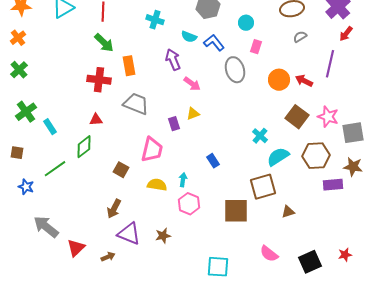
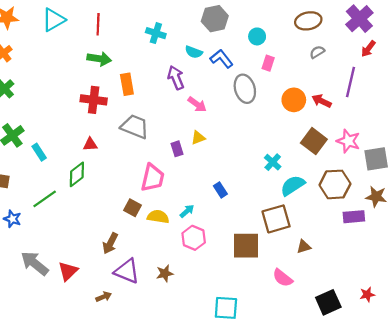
green arrow: (104, 43) -> (99, 59), turned -35
brown square: (121, 170) -> (133, 208), moved
cyan arrow: (183, 180) -> (187, 211), turned 40
red triangle: (76, 248) -> (68, 271), moved
pink semicircle: (269, 254) -> (283, 278), moved

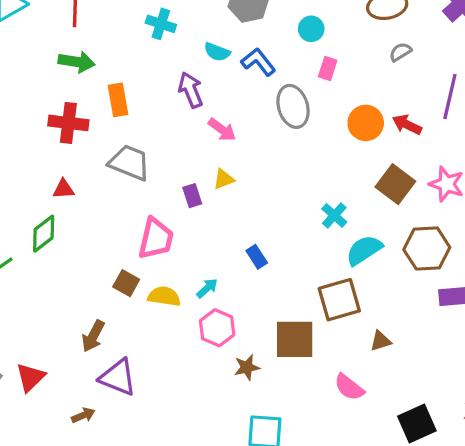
brown star: (165, 273) -> (247, 367), moved

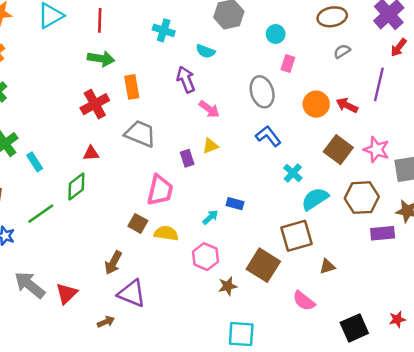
blue L-shape: (258, 62) -> (268, 136), moved
red cross: (68, 123) -> (95, 104), turned -36
blue rectangle: (257, 257) -> (235, 204), turned -42
cyan arrow: (207, 288) -> (210, 217), moved
brown square: (295, 339) -> (263, 265), turned 32

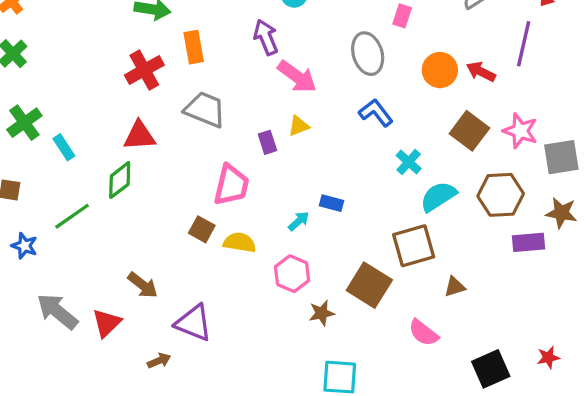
pink arrow: (209, 109) -> (297, 77), size x1.4
red triangle: (91, 153) -> (139, 136), size x1.5
brown arrow: (113, 263) -> (143, 285), moved, turned -80

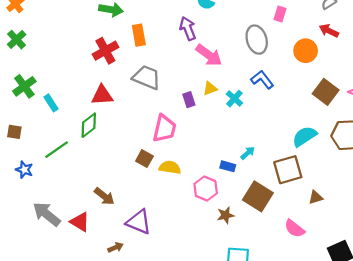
red arrow: (481, 72) -> (329, 31), moved
cyan cross: (409, 162) -> (234, 99), moved
blue rectangle: (332, 203) -> (228, 166), moved
cyan arrow: (299, 221) -> (248, 153), moved
red triangle: (107, 323) -> (80, 222), turned -45

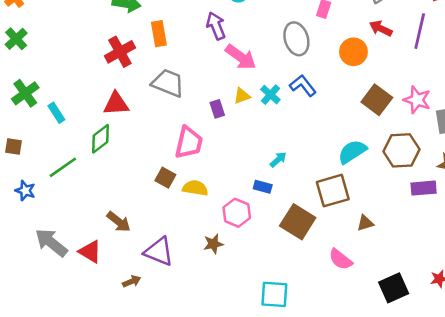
cyan cross: (234, 99) -> (270, 95), moved
cyan arrow: (248, 153) -> (278, 159), moved
brown star: (226, 215) -> (213, 244), moved

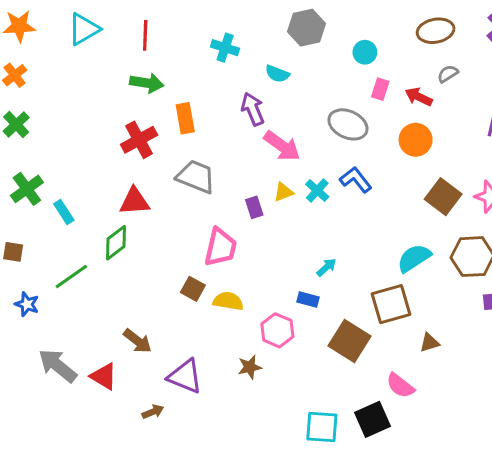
red arrow: (381, 28) -> (419, 97), moved
gray ellipse: (296, 39) -> (348, 124), turned -48
black square: (394, 288) -> (373, 419), moved

